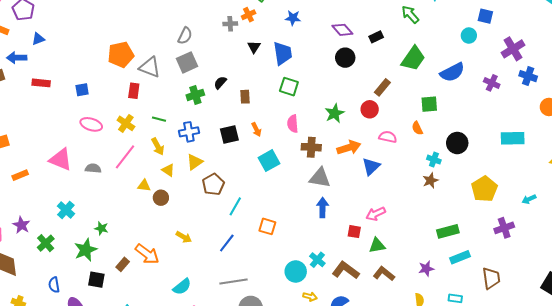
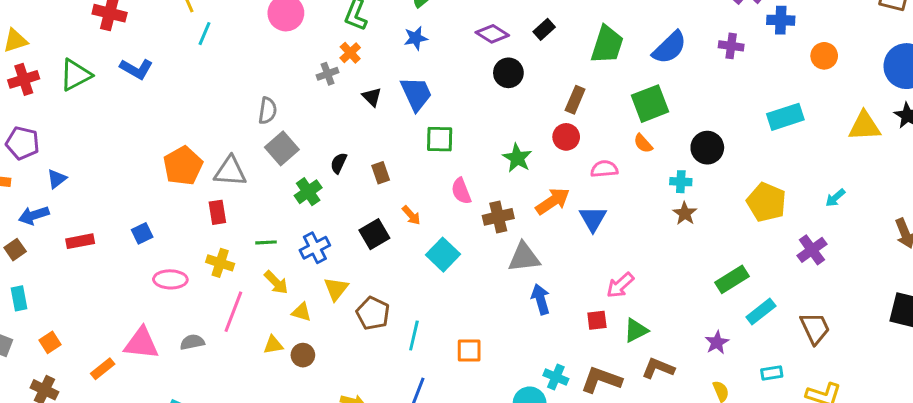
green square: (429, 104) -> (650, 104), size x1.4
orange rectangle: (20, 175) -> (103, 369), moved

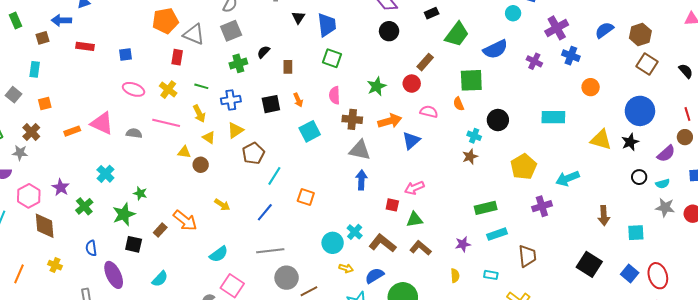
black rectangle: (544, 29) -> (432, 13), moved
cyan arrow: (835, 198) -> (568, 178), size x1.6
pink line: (233, 312) -> (166, 123), turned 64

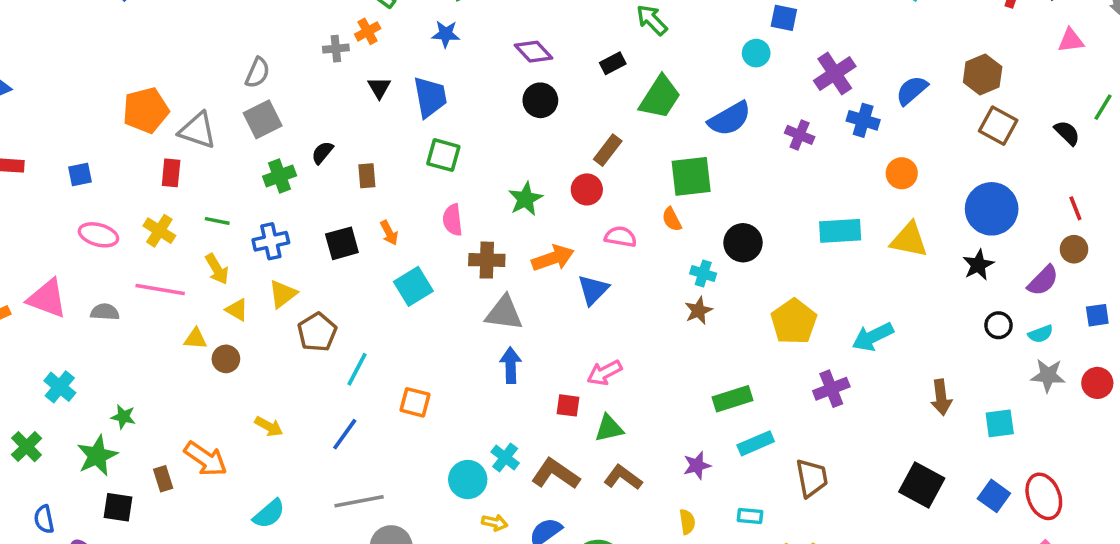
blue semicircle: (604, 30) -> (912, 90), moved
yellow triangle: (601, 140) -> (909, 240), moved
brown rectangle: (160, 230) -> (163, 479), turned -56

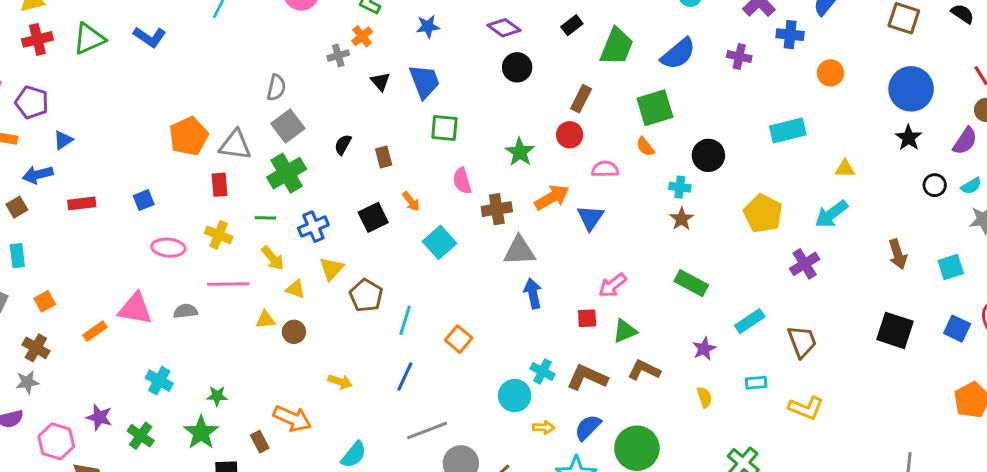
green cross: (280, 176) -> (287, 173), moved, size x1.4
yellow triangle: (909, 240) -> (845, 169), moved, size x0.6
green rectangle: (733, 399) -> (691, 283), moved, turned 56
orange square: (415, 402) -> (459, 339), turned 36

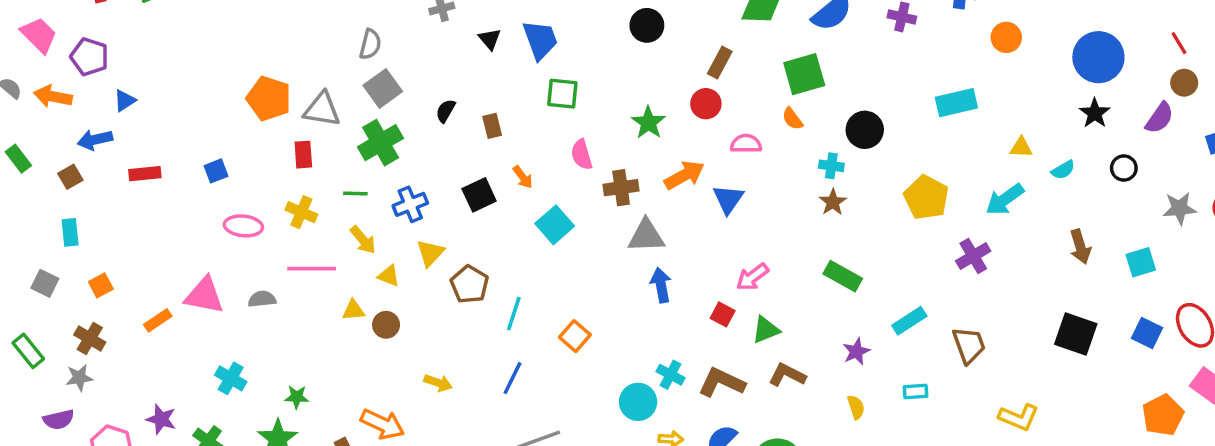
orange pentagon: (189, 136) -> (269, 98), turned -30
cyan semicircle: (971, 186) -> (1063, 170), moved
red square: (587, 318) -> (723, 314), turned 30
yellow L-shape: (806, 408) -> (1019, 417), moved

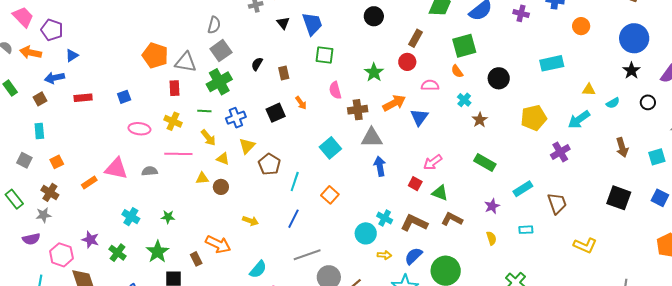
cyan cross: (831, 166) -> (464, 100), moved, turned 32
yellow pentagon: (926, 197) -> (534, 118), turned 30
cyan square: (555, 225) -> (330, 148), moved
green triangle: (766, 330) -> (440, 193), turned 42
green star: (297, 397) -> (168, 217), moved

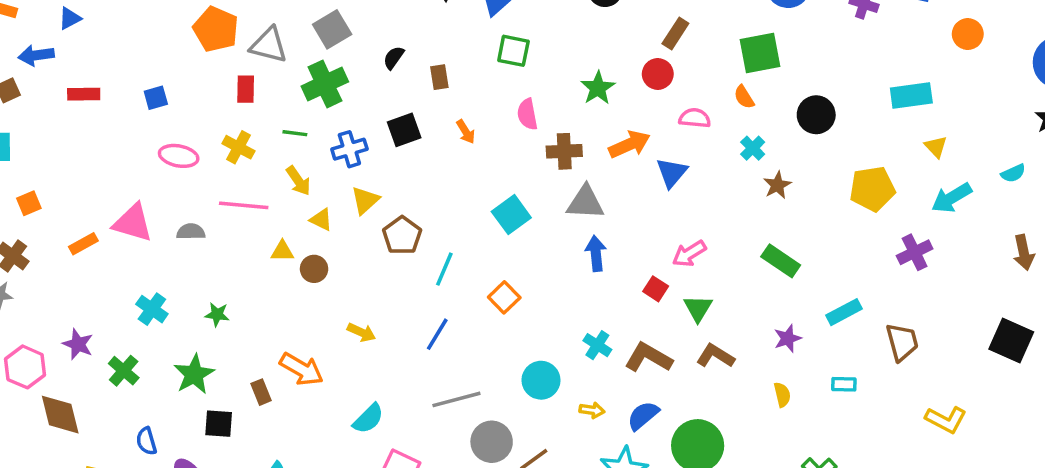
yellow triangle: (589, 90) -> (936, 147), moved, turned 40
black square: (276, 113) -> (404, 130), moved
green triangle: (440, 193) -> (698, 308), turned 36
cyan circle: (366, 233) -> (541, 380), moved

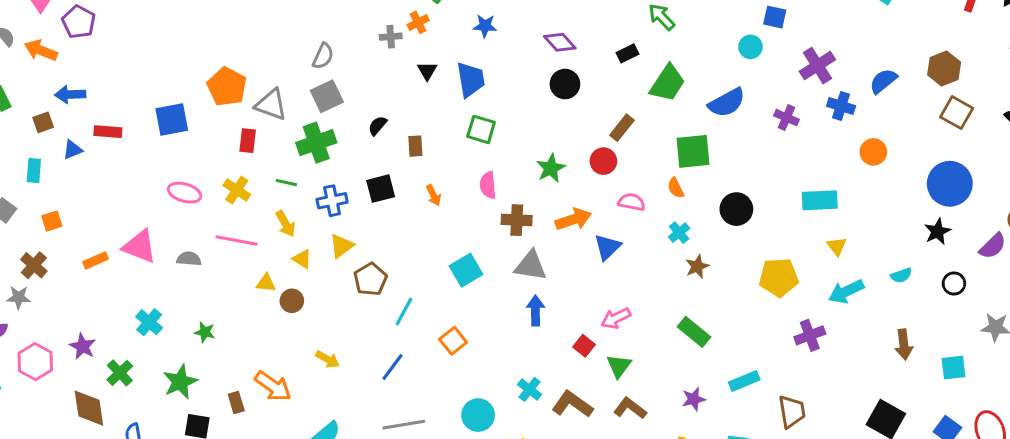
blue triangle: (70, 18) -> (72, 150), moved
blue square: (156, 98) -> (172, 120), moved, size x1.6
brown diamond: (60, 415) -> (89, 408), moved

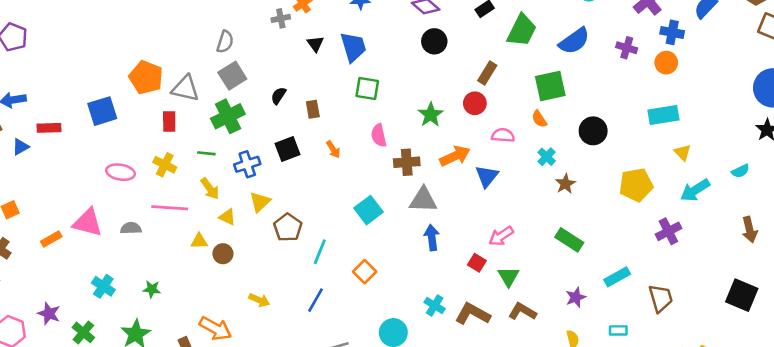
orange circle: (873, 152) -> (666, 63), moved

